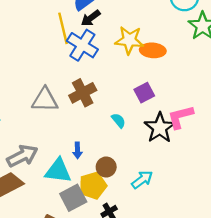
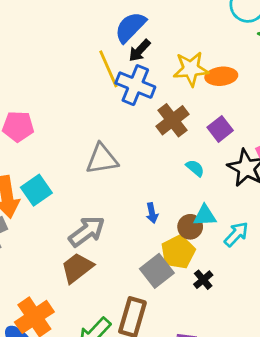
brown cross: (83, 93) -> (172, 120), moved
cyan triangle: (58, 171) -> (205, 216), moved, size x0.7

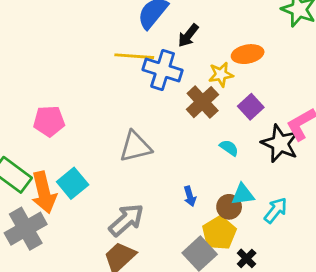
black arrow: (139, 51) -> (188, 35), moved
yellow line: (108, 69) -> (134, 56), turned -57
yellow star: (191, 69) -> (221, 74), moved, size x0.7

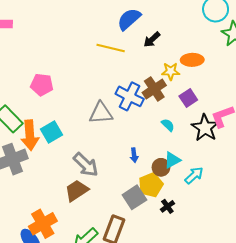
blue cross: (163, 70) -> (130, 96), moved
cyan triangle: (243, 194) -> (172, 160), turned -30
gray arrow: (126, 220) -> (86, 165), turned 76

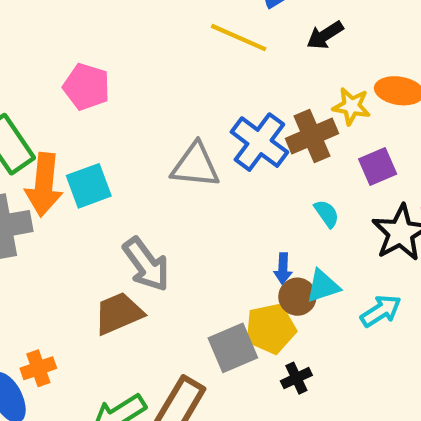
blue arrow: (134, 155) -> (283, 268), moved
cyan arrow: (194, 175) -> (381, 311), moved
orange cross: (43, 224) -> (38, 368), size x0.6

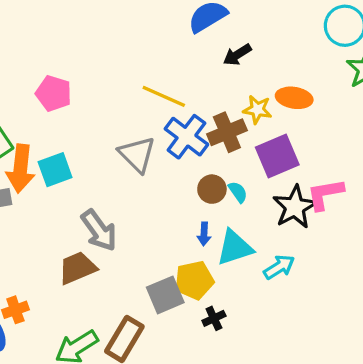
yellow line: (239, 38) -> (164, 96), moved
gray triangle: (195, 165) -> (137, 154), turned 39
purple square: (378, 167) -> (277, 156), size x1.5
cyan triangle: (323, 286) -> (235, 248), size x1.4
brown circle: (297, 297) -> (212, 189), moved

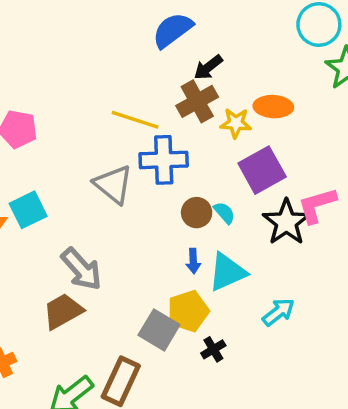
brown cross: (227, 132) -> (197, 101), moved
blue cross: (186, 137) -> (164, 160), turned -33
cyan arrow: (279, 267) -> (278, 312), moved
gray square: (165, 295) -> (159, 330), turned -30

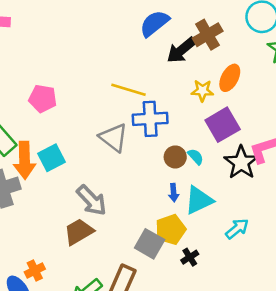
black arrow: (208, 67) -> (181, 50), size x1.4
brown cross: (197, 101) -> (208, 35), moved
orange ellipse: (273, 107) -> (230, 78), turned -64

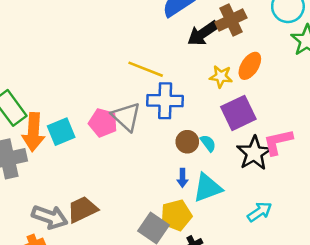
pink pentagon: (43, 99) -> (103, 123), moved
gray arrow: (92, 200) -> (50, 217), moved, turned -32
cyan arrow: (237, 229) -> (260, 212), moved

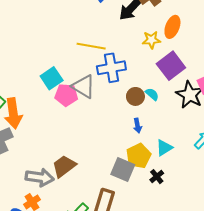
cyan square: (61, 132) -> (52, 78), moved
cyan triangle: (208, 188) -> (164, 148), moved, size x0.7

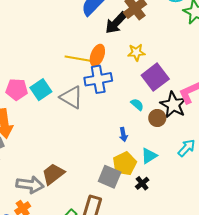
orange ellipse: (172, 27) -> (97, 55), moved
pink pentagon: (66, 95) -> (17, 89), moved
brown circle: (135, 96) -> (157, 118), moved

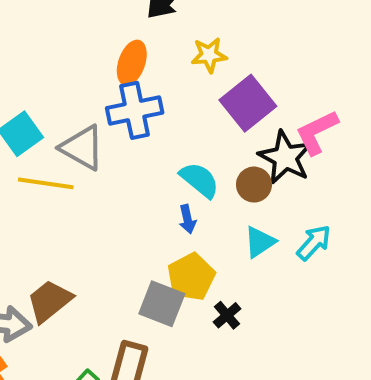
yellow line: (79, 59) -> (46, 183), moved
cyan semicircle: (137, 104) -> (200, 180), moved, size x1.5
cyan triangle: (149, 156) -> (260, 242), moved

